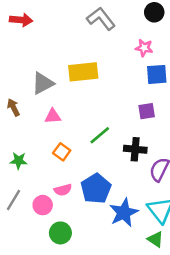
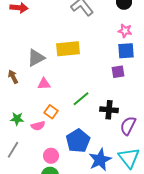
pink star: (144, 48) -> (125, 31), moved
purple square: (147, 111) -> (118, 72), moved
pink semicircle: (63, 190) -> (38, 126), moved
pink circle: (43, 205) -> (51, 156), moved

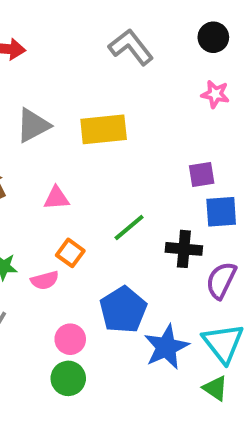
blue square: (126, 51) -> (221, 212), moved
gray triangle: (36, 58) -> (33, 125), moved

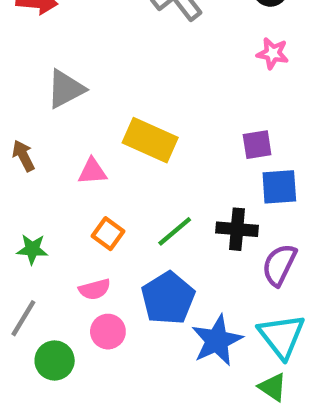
yellow rectangle: (104, 129) -> (150, 140), moved, turned 30
green line: (129, 227) -> (175, 231), moved
pink semicircle: (45, 280) -> (95, 289), moved
green circle: (68, 378) -> (55, 360), moved

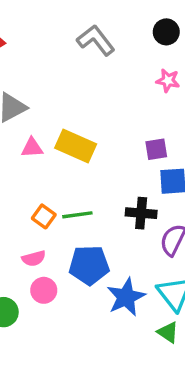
pink triangle: (92, 171) -> (32, 148), moved
green line: (175, 231) -> (77, 215), moved, turned 32
blue pentagon: (168, 298) -> (89, 265), turned 30

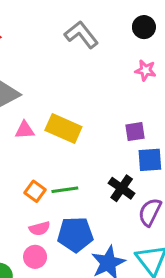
black cross: (141, 213) -> (122, 188), turned 30
pink semicircle: (34, 258) -> (40, 228), moved

